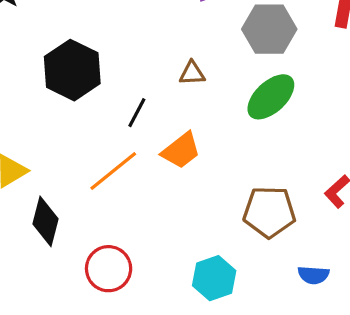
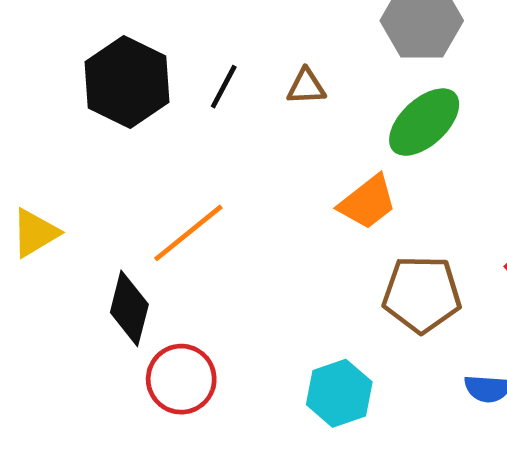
black line: (137, 113) -> (224, 87), moved
orange trapezoid: (181, 150) -> (368, 202), moved
black diamond: (45, 221) -> (129, 308), moved

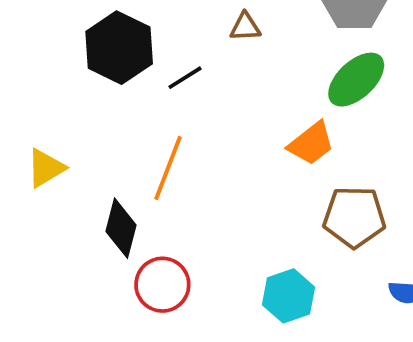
black line: (224, 87) -> (185, 78), moved, turned 30
brown triangle: (306, 87) -> (245, 27), moved
orange line: (188, 233) -> (168, 168), turned -30

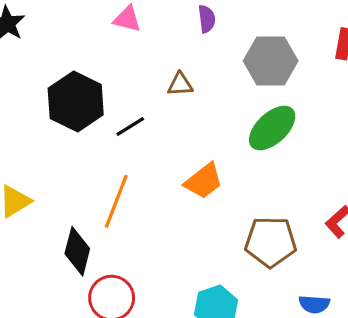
orange trapezoid: (311, 144) -> (204, 181), moved

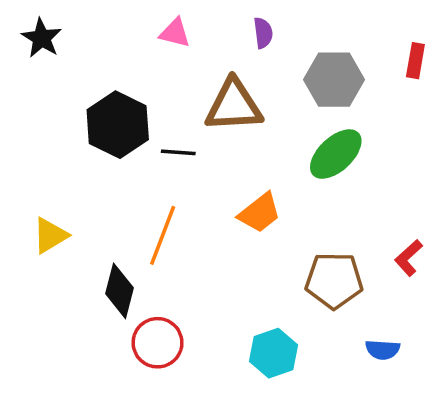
brown triangle: (180, 84) -> (234, 106), size x2.0
black line: (130, 126) -> (178, 152), turned 36

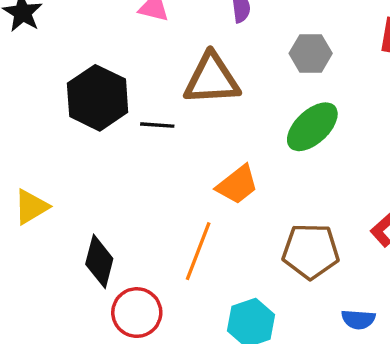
gray hexagon: (334, 80) -> (311, 53), size x0.7
orange line: (163, 235) -> (198, 251), moved

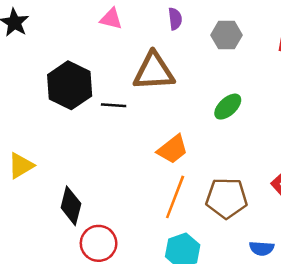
gray hexagon: (311, 53) -> (227, 35), moved
green ellipse: (312, 127) -> (228, 107), size x0.7
orange line: (198, 251) -> (175, 197), moved

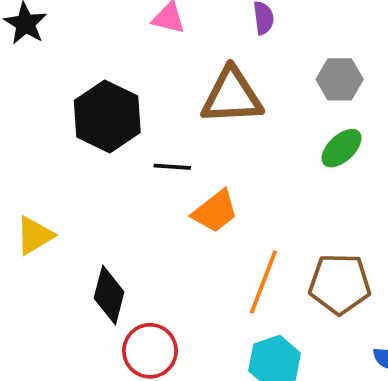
gray hexagon: (227, 35) -> (340, 79), moved
black line: (114, 105) -> (172, 167), moved
orange trapezoid: (173, 149) -> (215, 211), moved

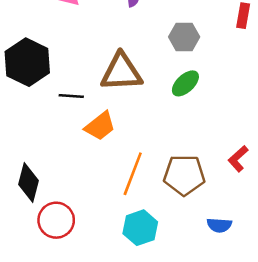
brown triangle: (232, 96) -> (121, 72), moved

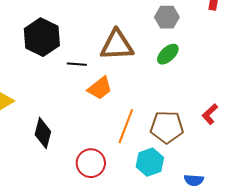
red circle: (56, 220) -> (91, 163), moved
blue semicircle: (219, 225) -> (194, 180), moved
cyan hexagon: (140, 228) -> (150, 162), moved

